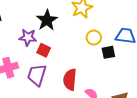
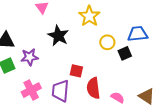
purple star: (28, 37) -> (30, 57), moved
red square: (44, 50) -> (76, 71), moved

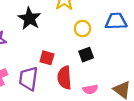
black square: (125, 53) -> (86, 55), moved
pink semicircle: (118, 98) -> (90, 89), turned 136

